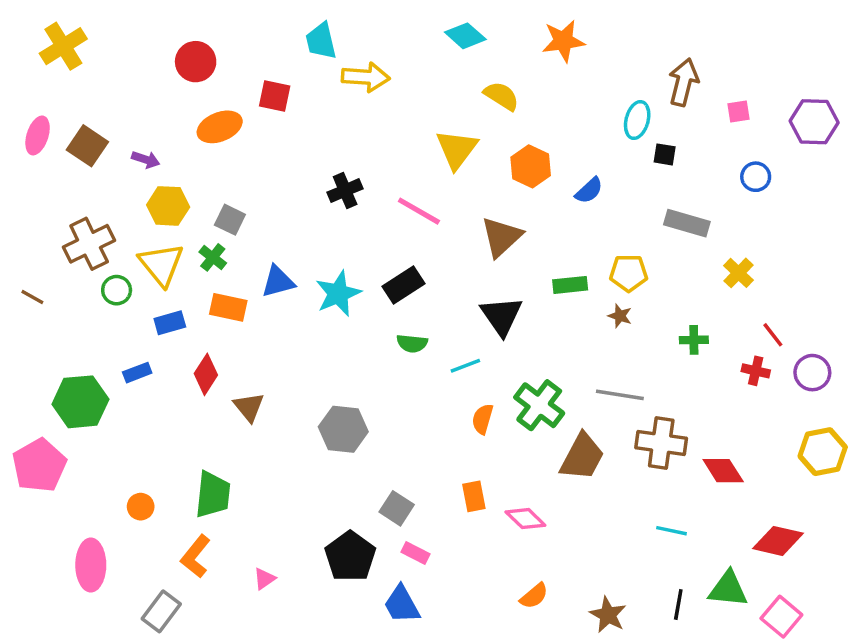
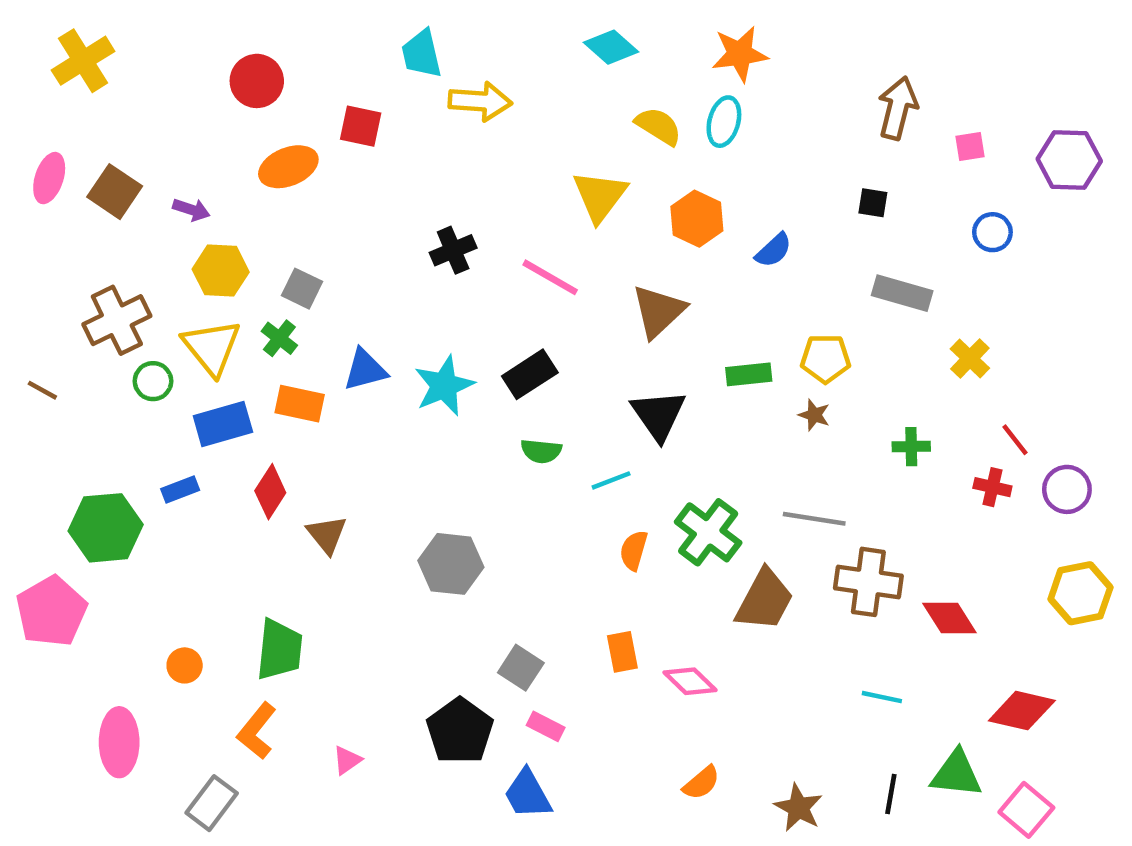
cyan ellipse: (637, 120) -> (724, 122), moved
blue rectangle: (170, 323) -> (223, 424), size x1.4

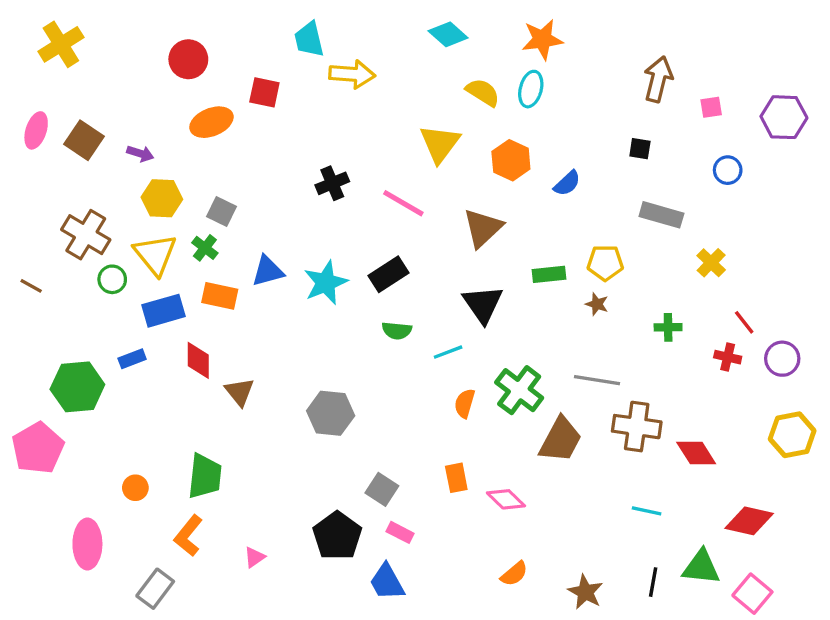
brown cross: (117, 320) -> (86, 235), turned -33
red diamond: (270, 492) -> (198, 360), turned -33

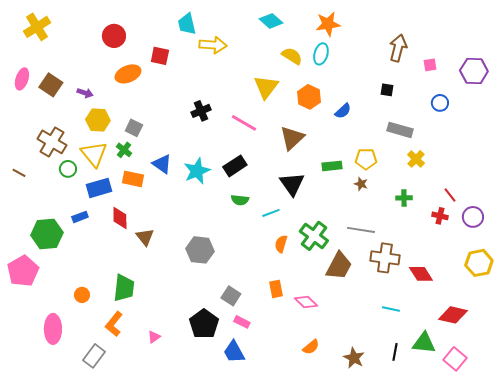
yellow cross: (711, 263) -> (416, 159), moved
blue triangle: (268, 271) -> (162, 164), turned 50

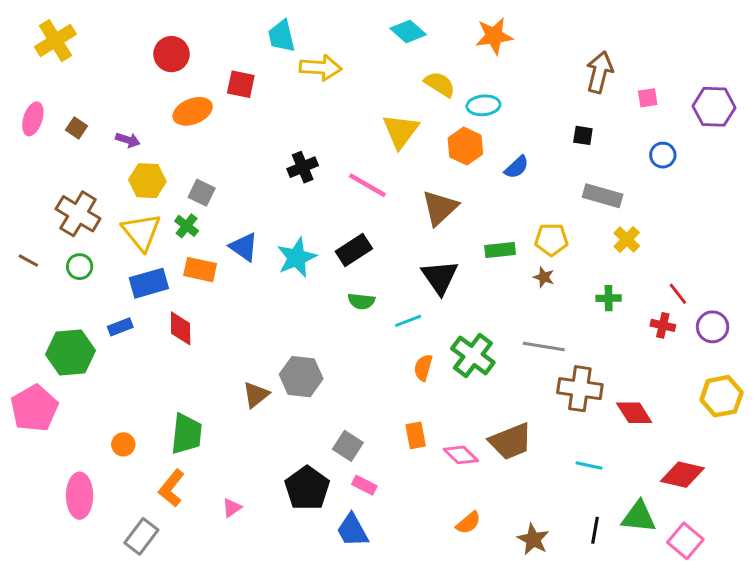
cyan ellipse: (321, 54) -> (483, 105), moved, turned 70
brown square: (51, 85) -> (77, 128), size x0.6
green circle: (68, 169) -> (80, 267), moved
brown triangle: (145, 237) -> (256, 395), moved, turned 30
brown trapezoid: (339, 266) -> (511, 441), moved, turned 40

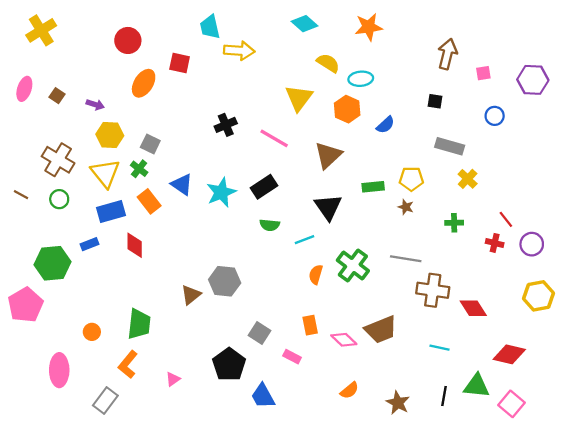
orange ellipse: (193, 111) -> (144, 83), turned -36
orange rectangle: (200, 270) -> (149, 201), turned 40
pink rectangle: (364, 485) -> (292, 357), moved

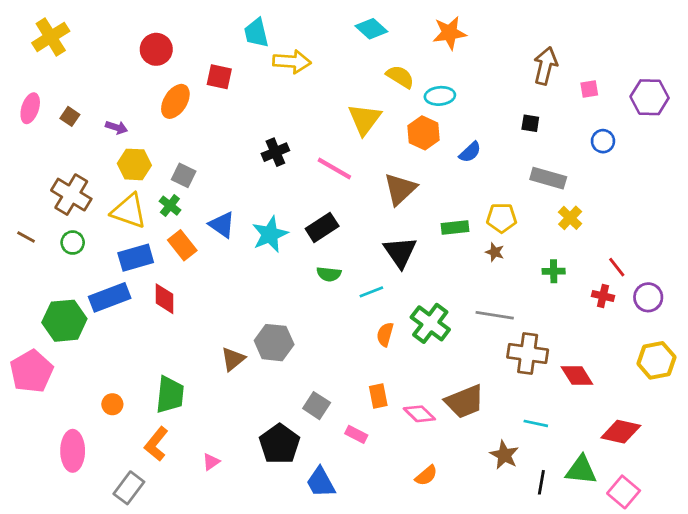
yellow triangle: (105, 173) -> (129, 211), turned -32
blue rectangle: (90, 244) -> (110, 297), size x1.8
brown star: (398, 403) -> (504, 455), moved

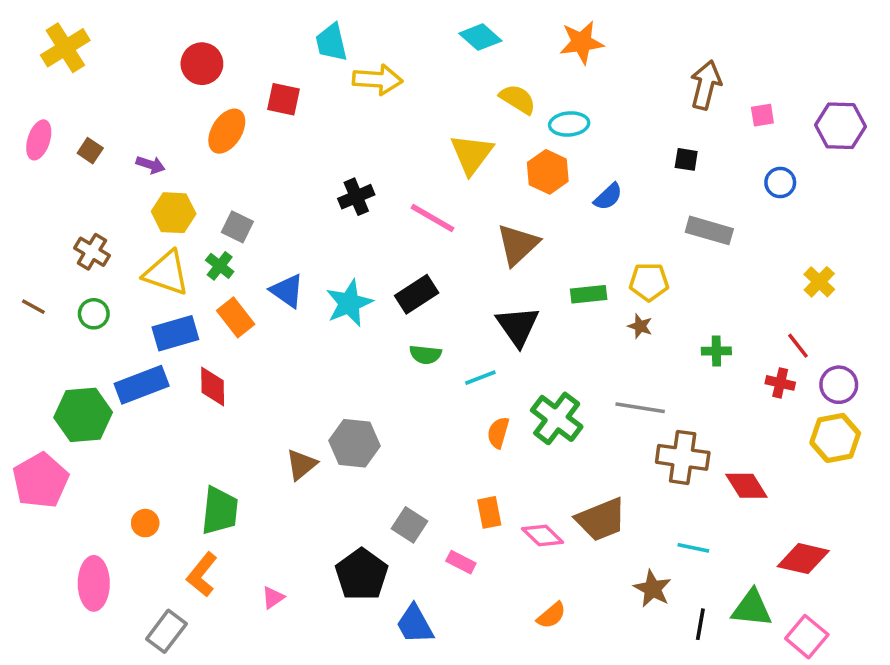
brown cross: (71, 195) -> (92, 252), size x0.7
yellow cross: (570, 218) -> (819, 282), moved
yellow hexagon: (656, 360) -> (835, 438), moved

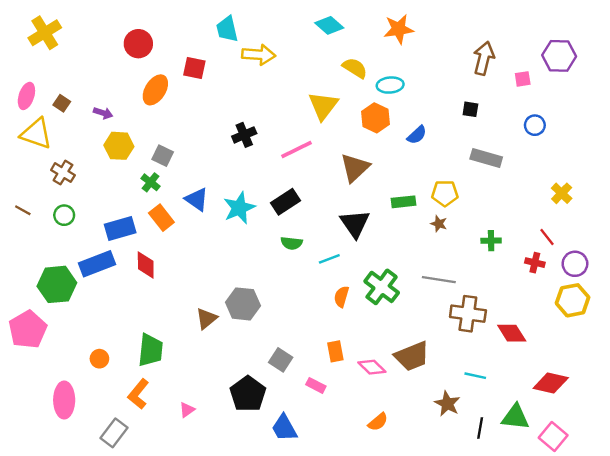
purple hexagon: (841, 126) -> (559, 56), moved
pink line: (433, 218) -> (296, 149), turned -56
yellow triangle: (166, 273) -> (36, 134), moved

